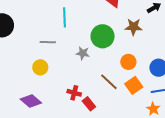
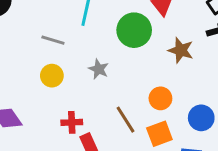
green circle: (103, 36) -> (134, 30), moved
yellow circle: (40, 67) -> (52, 76), moved
red cross: (74, 93) -> (72, 122), turned -32

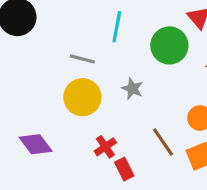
yellow circle: (52, 76) -> (82, 97), size x1.5
red cross: (72, 122) -> (105, 147), turned -30

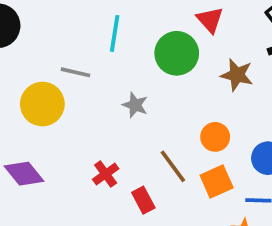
yellow circle: (82, 97) -> (42, 104), moved
red rectangle: (124, 169) -> (143, 200), moved

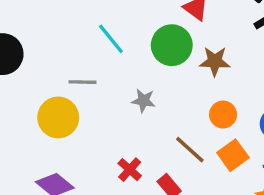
cyan line: (115, 33) -> (111, 39), turned -36
brown star: (237, 75) -> (215, 61), moved

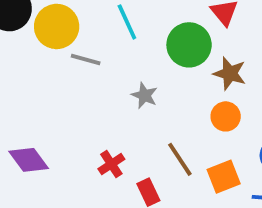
orange circle: (223, 115) -> (226, 116), moved
yellow circle: (58, 117) -> (57, 26), moved

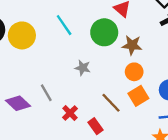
gray line: (86, 59) -> (46, 93), moved, turned 54
purple diamond: (29, 160) -> (18, 103), moved
orange square: (224, 177) -> (138, 96), moved

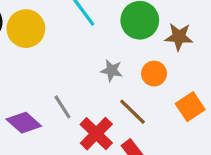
orange circle: (134, 72) -> (154, 74), moved
brown line: (111, 103) -> (133, 112), moved
red cross: (70, 113) -> (96, 134), size x1.5

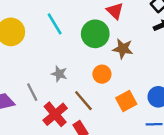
gray star: (112, 70) -> (59, 74), moved

